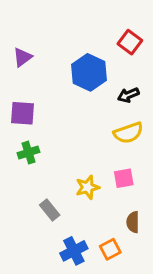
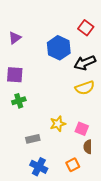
black arrow: (128, 95) -> (85, 63), size x1.5
pink square: (124, 178) -> (82, 129), moved, turned 32
gray rectangle: (50, 210) -> (33, 139), turned -64
blue cross: (74, 251) -> (39, 167), moved, turned -36

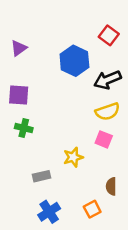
green cross: (19, 101) -> (24, 128), turned 32
pink square: (82, 129) -> (104, 139), moved
blue cross: (39, 167) -> (49, 212), turned 30

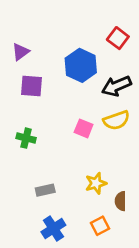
purple square: (19, 95) -> (31, 86), moved
pink square: (104, 139) -> (84, 128), moved
yellow star: (73, 157) -> (96, 183), moved

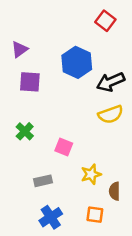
red square: (118, 38) -> (105, 21), moved
pink square: (84, 128) -> (64, 147), moved
green cross: (26, 138) -> (25, 131), turned 30
orange square: (100, 226) -> (95, 215), turned 36

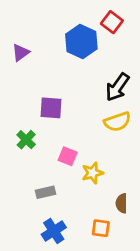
blue hexagon: (77, 62) -> (81, 41), moved
purple square: (30, 82) -> (51, 108), moved
black arrow: (111, 82) -> (117, 87), turned -32
yellow star: (91, 174) -> (92, 173), moved

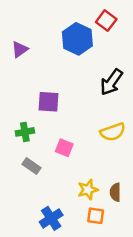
yellow semicircle: (117, 122) -> (113, 132), moved
green cross: (26, 140) -> (25, 132), turned 36
yellow star: (92, 173) -> (88, 190), moved
gray rectangle: (45, 192) -> (31, 166), moved, turned 48

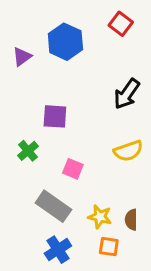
blue hexagon: (77, 39) -> (65, 42), moved
green cross: (25, 132) -> (28, 151), turned -30
gray rectangle: (31, 166) -> (53, 206), moved, size x1.6
yellow star: (88, 190) -> (100, 217), turned 30

